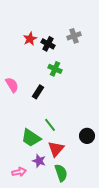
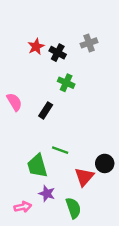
green line: (50, 125) -> (60, 150), turned -32
green trapezoid: (31, 138) -> (37, 166), turned 40
red triangle: (56, 149) -> (84, 177), moved

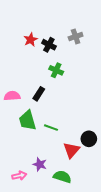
pink semicircle: (14, 102) -> (12, 96), moved, turned -63
green trapezoid: (37, 166) -> (27, 120), moved
green semicircle: (73, 208) -> (62, 177), turned -54

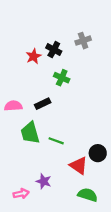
red star: (31, 40) -> (34, 56), moved
black rectangle: (39, 94) -> (43, 104), turned 32
red triangle: (71, 150) -> (79, 166), turned -36
green semicircle: (62, 177) -> (88, 195), moved

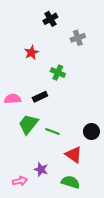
black cross: (54, 50) -> (50, 19), moved, turned 32
green trapezoid: (30, 133) -> (28, 124), turned 55
black circle: (98, 153) -> (91, 131), moved
green semicircle: (88, 195) -> (70, 182), moved

